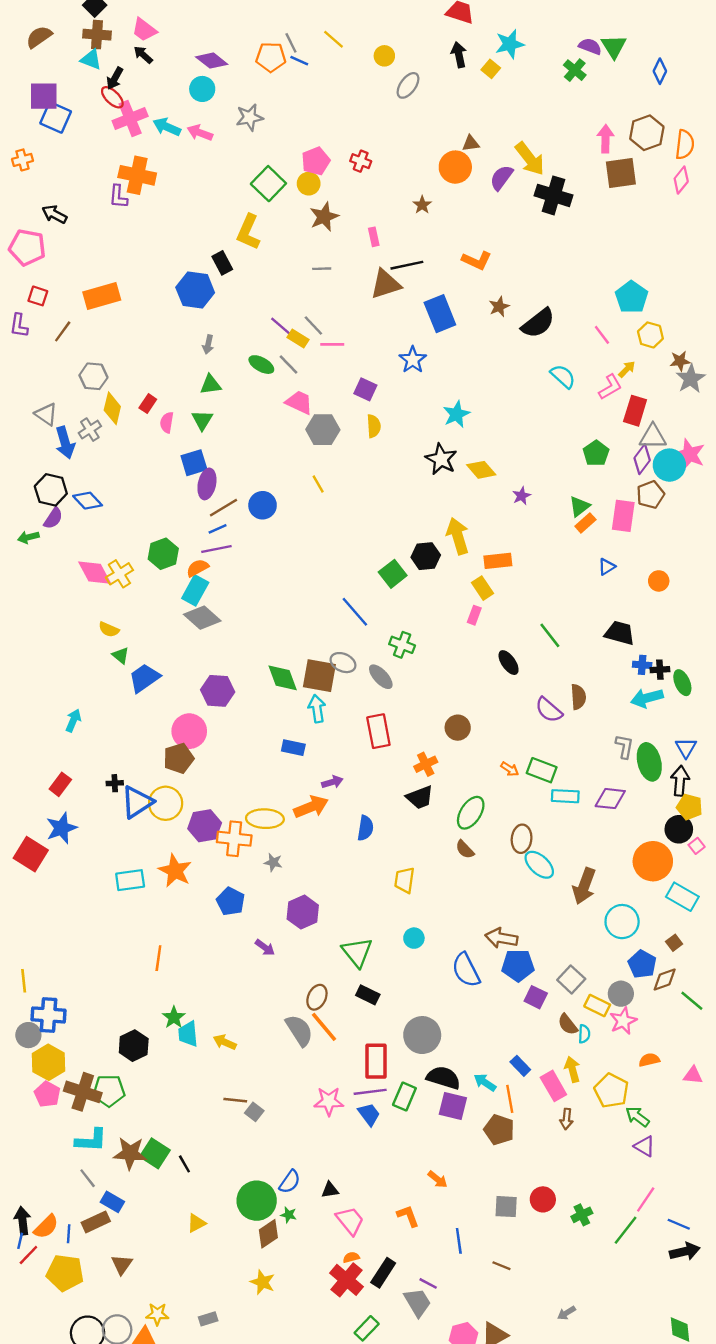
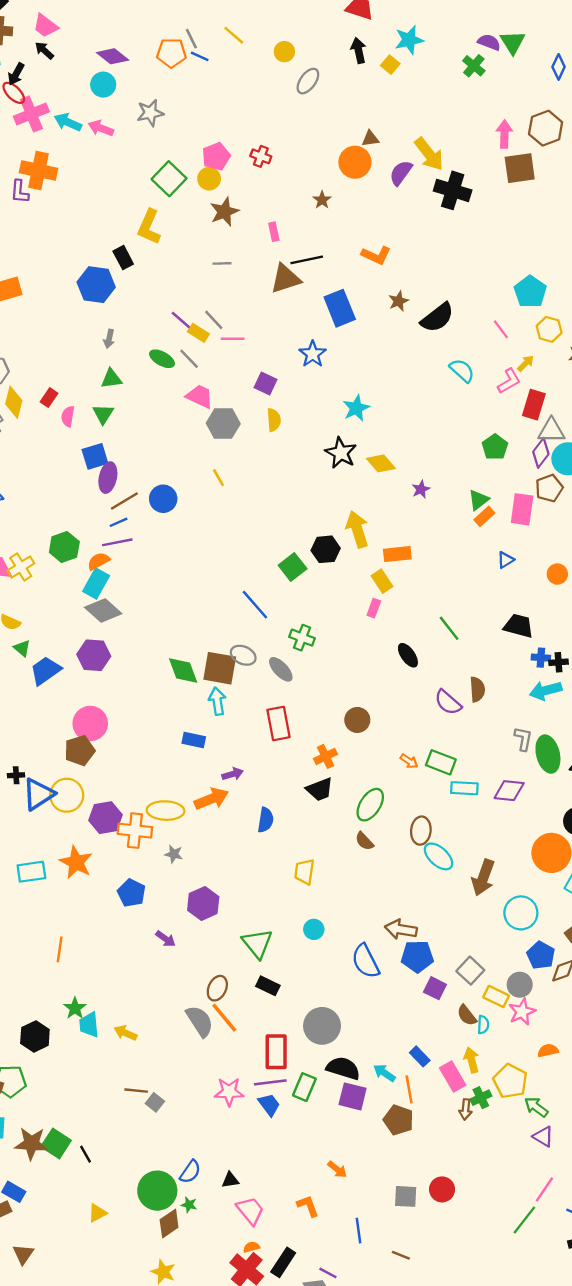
purple hexagon: (218, 691) -> (94, 655), moved
green cross: (582, 1215) -> (481, 1098), moved

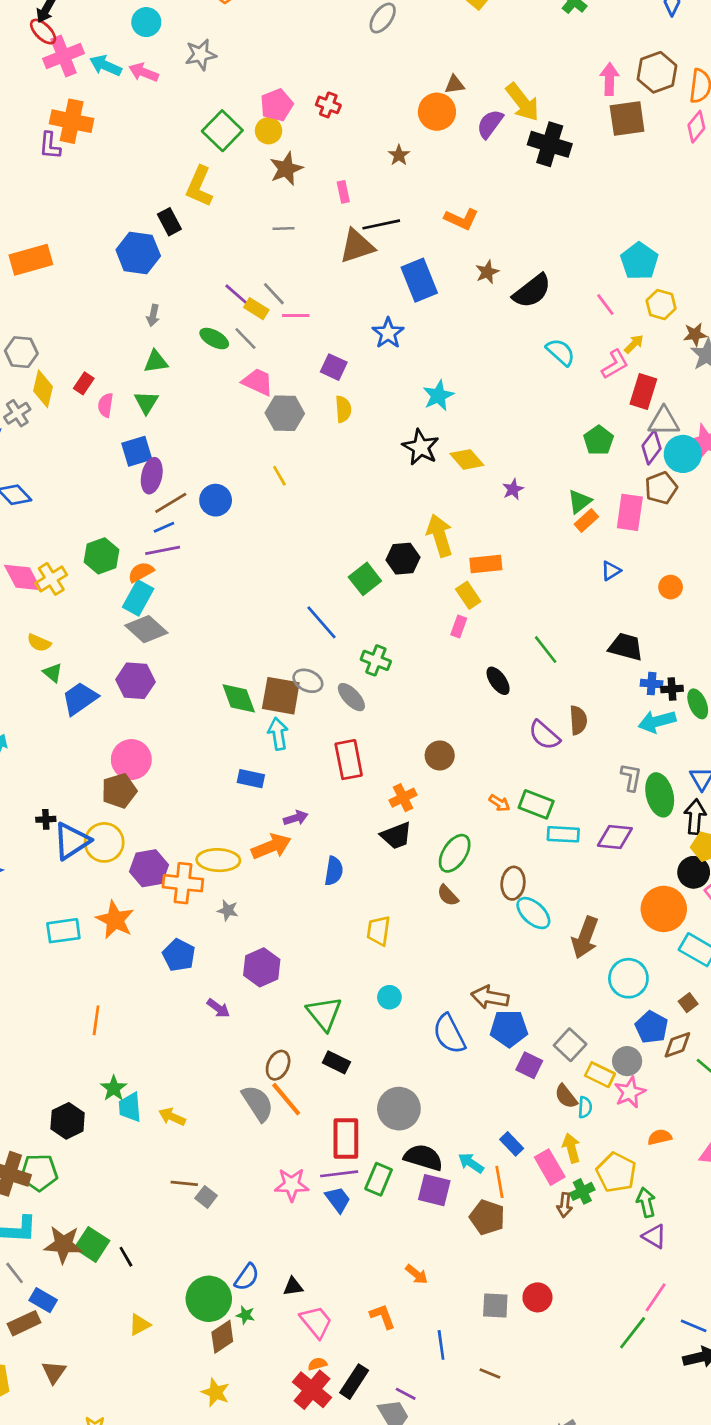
green arrow: (536, 1107) -> (646, 1202), turned 40

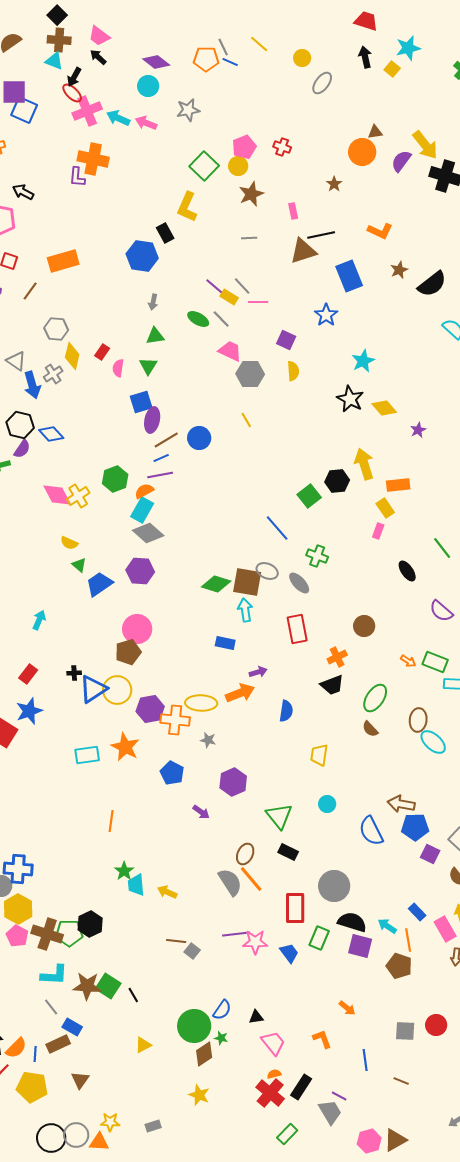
green diamond: (239, 698) -> (216, 584), turned -52
black hexagon: (68, 1121) -> (90, 924), moved
purple line: (339, 1174) -> (236, 934), moved

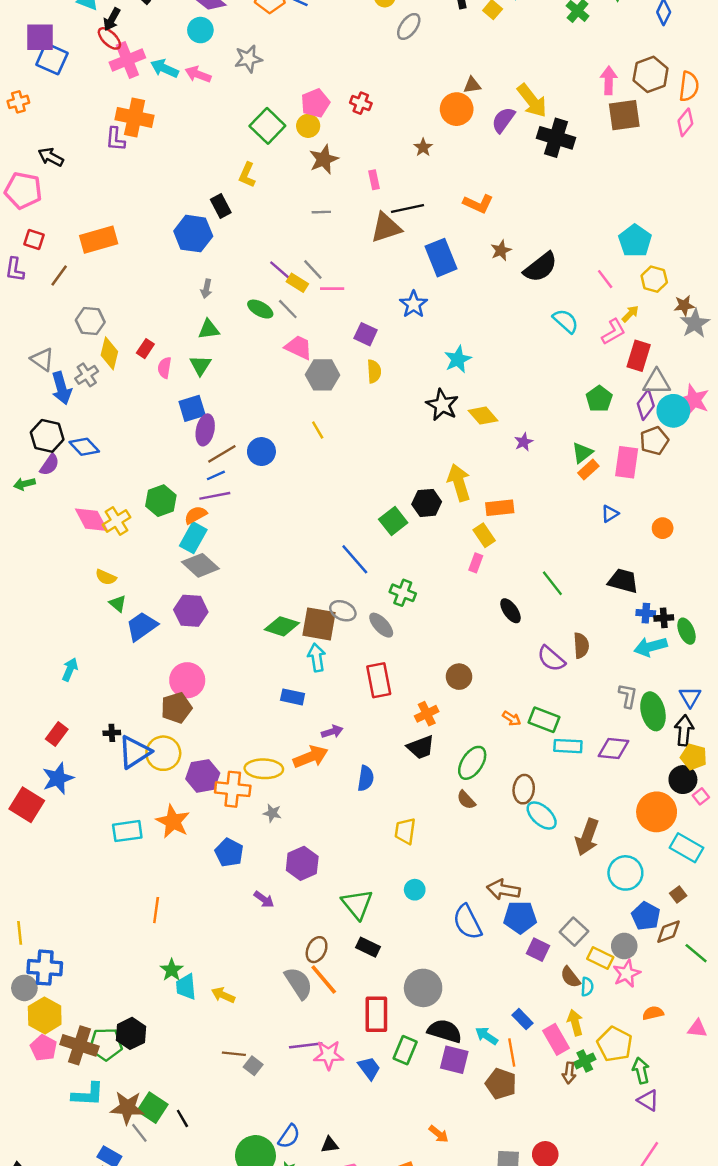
yellow L-shape: (187, 207) -> (247, 175), size x0.7
gray line: (51, 1007) -> (139, 1133), moved

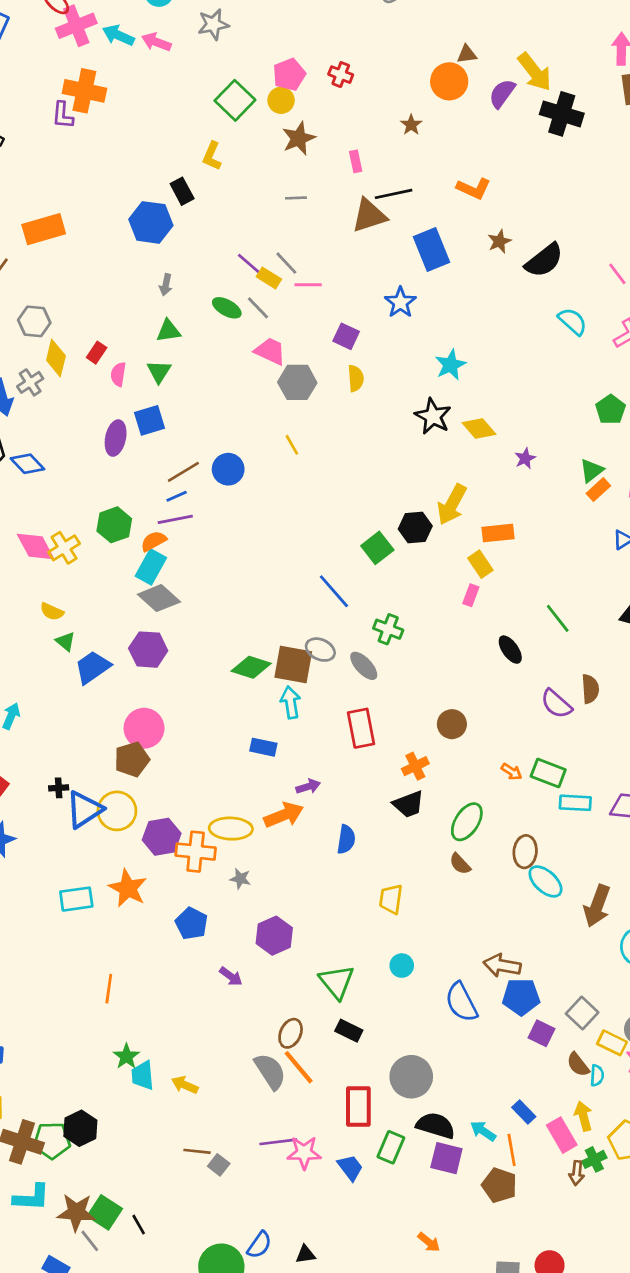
purple ellipse: (205, 430) -> (116, 438), moved
yellow arrow: (459, 483) -> (452, 504), turned -135

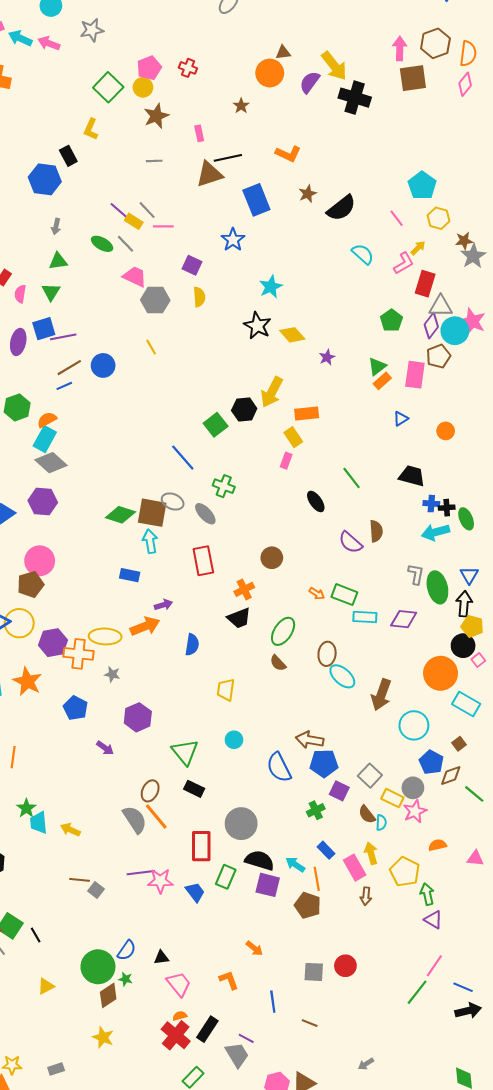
purple line: (175, 519) -> (63, 337), moved
green cross: (594, 1159) -> (316, 810), moved

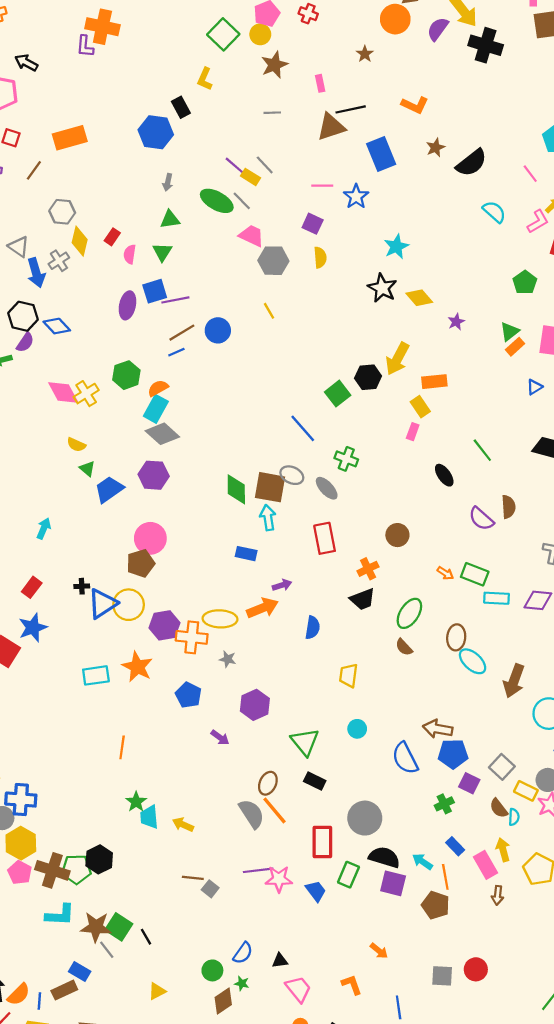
pink line: (163, 226) -> (322, 186), moved
green ellipse: (102, 244) -> (217, 201), size x1.4
green diamond: (120, 515) -> (236, 489), turned 72
green circle: (98, 967) -> (212, 970), size x0.6

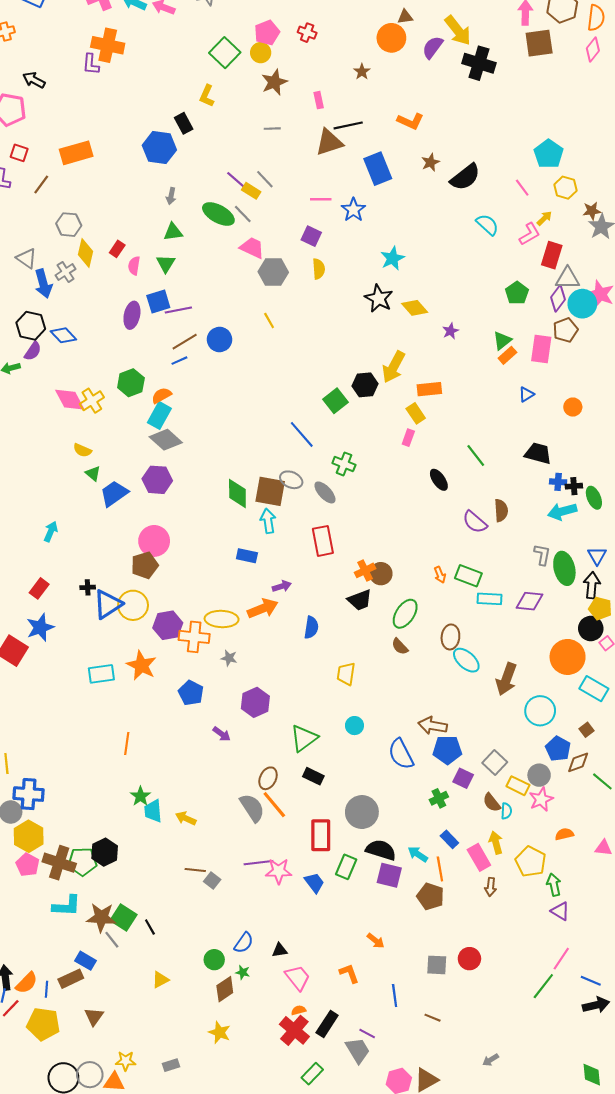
brown circle: (397, 535) -> (381, 574), moved
orange arrow: (445, 573) -> (440, 575), turned 35
green triangle: (305, 742) -> (304, 738), turned 32

